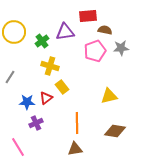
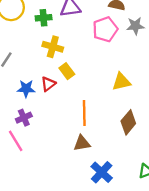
green cross: (42, 41) -> (44, 18), turned 32
purple cross: (36, 123) -> (24, 118), moved
brown diamond: (115, 131) -> (128, 122), turned -60

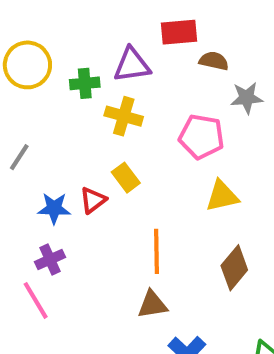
pink pentagon: (105, 29) -> (202, 137), moved, turned 30
yellow cross: (53, 47) -> (124, 116), moved

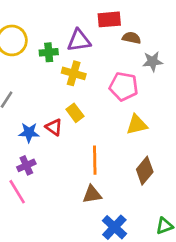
red triangle: (93, 200) -> (54, 127), turned -48

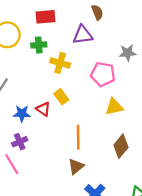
red rectangle: (109, 19) -> (46, 17), moved
brown semicircle: (132, 38) -> (97, 12), moved, turned 56
purple triangle: (79, 40) -> (83, 35), moved
brown triangle: (92, 194) -> (76, 166), turned -30

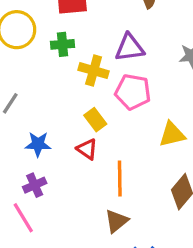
purple triangle: (83, 35) -> (130, 48), moved
pink pentagon: (103, 74) -> (133, 92), moved
red triangle: (43, 109) -> (87, 149), moved

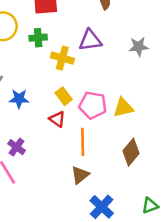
pink pentagon: (133, 92) -> (93, 105), moved
blue star: (38, 144) -> (19, 99), moved
purple cross: (35, 185) -> (17, 147), turned -30

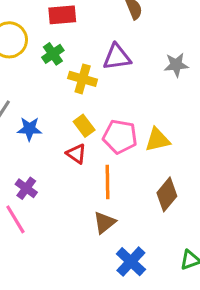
green cross: (38, 38) -> (53, 54), turned -30

